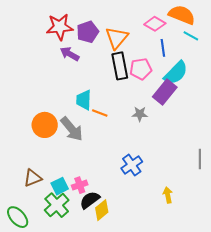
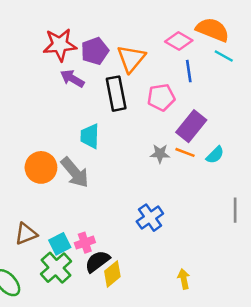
black rectangle: (120, 66) -> (116, 94), moved
cyan semicircle: (176, 73) -> (215, 155), moved, size x0.6
orange line: (100, 113) -> (185, 152), moved
yellow arrow: (168, 195) -> (184, 279), moved

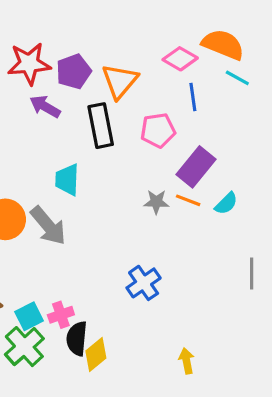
black semicircle: (97, 261) -> (77, 339), turned -48

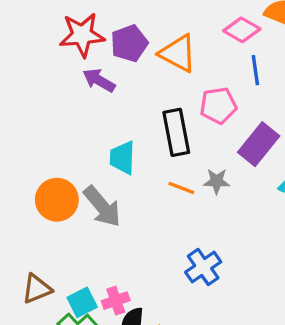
orange triangle: (120, 81) -> (178, 53), turned -42
black rectangle: (101, 126) -> (176, 132), moved
orange line: (188, 200) -> (181, 188), moved

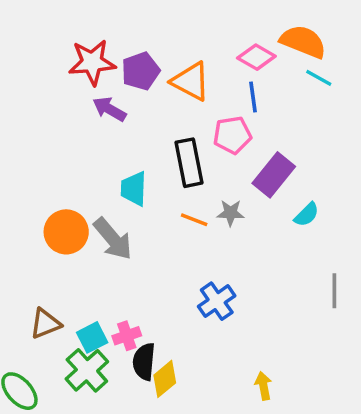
blue line: (255, 70) -> (253, 97), moved

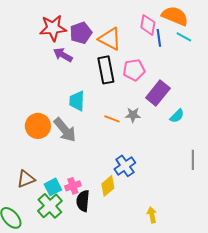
pink diamond: (256, 57) -> (148, 25), turned 70
blue line: (253, 97) -> (159, 38), moved
black rectangle: (189, 163) -> (106, 70), moved
yellow diamond: (165, 379) -> (108, 186), moved

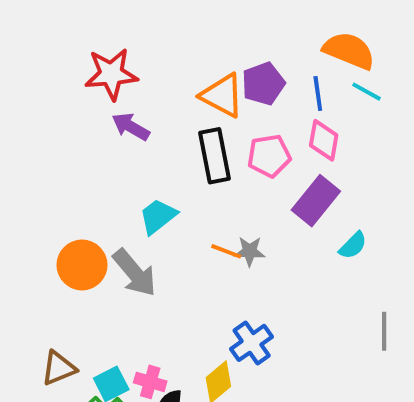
pink diamond: (148, 25) -> (324, 140), moved
purple pentagon: (81, 33) -> (263, 84), moved
cyan trapezoid: (77, 101) -> (158, 216), turned 50
gray star: (133, 115) -> (250, 251), moved
pink cross: (73, 186) -> (150, 382), turned 35

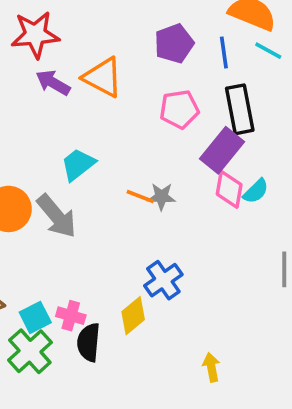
orange triangle: (222, 95) -> (103, 77), moved
pink diamond: (324, 140) -> (229, 189), moved
black rectangle: (215, 156) -> (240, 109), moved

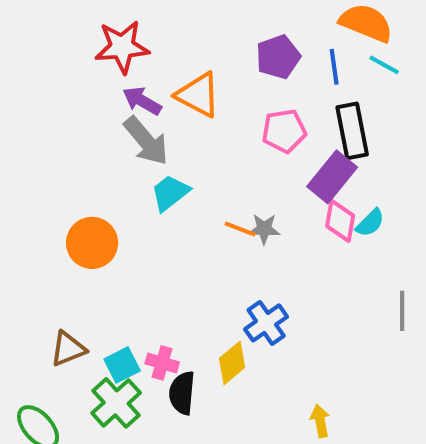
gray arrow: (57, 216) -> (146, 141), moved

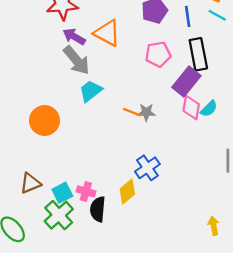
yellow arrow: (320, 421) -> (214, 226), moved

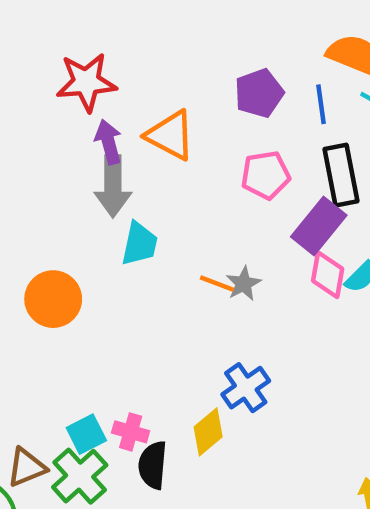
purple arrow: (74, 37) -> (108, 142), turned 45
gray arrow: (76, 60) -> (113, 186), turned 40
cyan trapezoid: (91, 91) -> (139, 244), turned 140
gray star: (146, 112) -> (244, 284), turned -30
brown triangle: (30, 183) -> (27, 467), moved

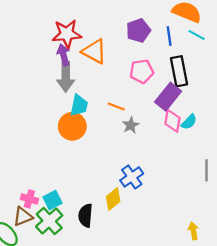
red star: (86, 82) -> (67, 34), moved
orange line: (217, 284) -> (116, 107), moved
orange circle: (53, 299) -> (72, 126), moved
pink cross: (131, 432) -> (29, 199), moved

